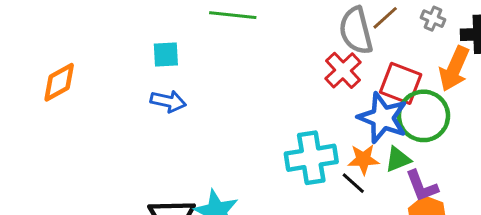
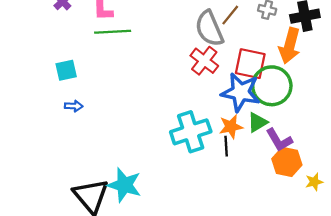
blue arrow: (168, 101) -> (74, 106), size x0.7
black line: (353, 183) -> (226, 146), turned 54

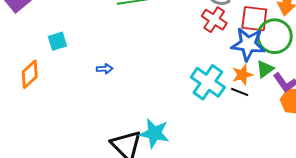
cyan square: (66, 70) -> (57, 41), moved
cyan cross: (191, 132) -> (208, 82), turned -32
black line: (226, 146) -> (240, 92), turned -60

